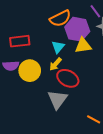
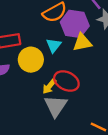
yellow arrow: (55, 64) -> (49, 86), moved
yellow circle: (30, 71) -> (31, 60), moved

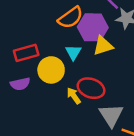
yellow arrow: (49, 86) -> (74, 96), turned 112
gray triangle: (56, 106) -> (111, 115), moved

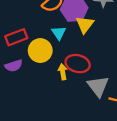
yellow triangle: (103, 46) -> (85, 25), turned -30
yellow arrow: (74, 96) -> (63, 72), turned 32

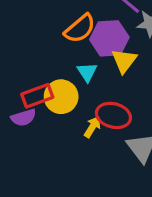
red rectangle: (16, 37) -> (37, 96), moved
yellow arrow: (63, 72) -> (92, 127), turned 40

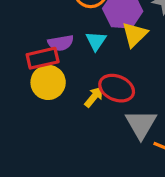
yellow circle: (61, 97) -> (48, 82), moved
purple semicircle: (24, 118) -> (61, 43), moved

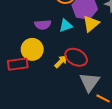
cyan triangle: (96, 41) -> (66, 26), turned 32
red rectangle: (43, 58) -> (18, 64), moved

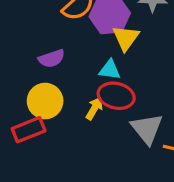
cyan triangle: (66, 26) -> (110, 70), moved, turned 40

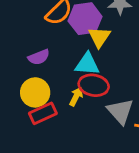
cyan triangle: (110, 70) -> (87, 64), size x1.4
red rectangle: (29, 130) -> (43, 113), moved

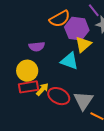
red ellipse: (94, 85) -> (59, 96), moved
yellow arrow: (76, 97) -> (42, 89), moved

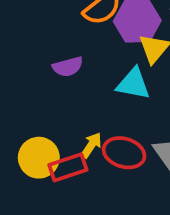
yellow circle: (27, 71) -> (39, 158), moved
red rectangle: (29, 87) -> (68, 167), moved

